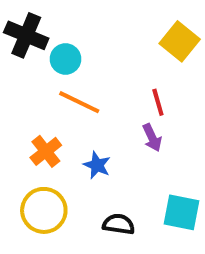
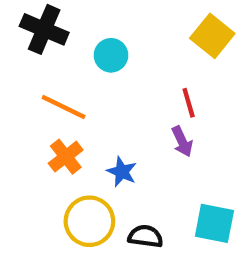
cyan circle: (65, 59) -> (111, 55), moved
orange line: (79, 102) -> (64, 107), moved
yellow circle: (44, 210) -> (89, 221), moved

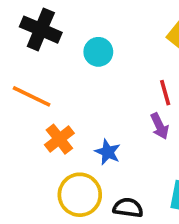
orange line: (64, 107) -> (32, 96), moved

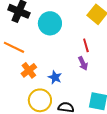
cyan circle: (98, 52) -> (50, 23), size x1.5

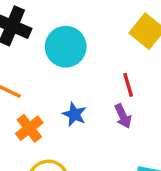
blue star: (55, 77) -> (74, 114), moved

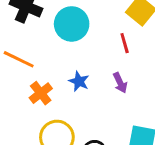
red line: (128, 85) -> (125, 43), moved

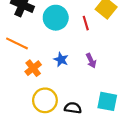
red line: (125, 43) -> (86, 23), moved

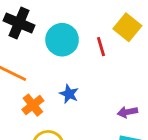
purple arrow: (91, 61) -> (127, 112), moved, turned 104

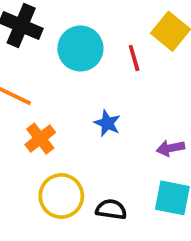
blue star: (69, 94) -> (107, 123), moved

